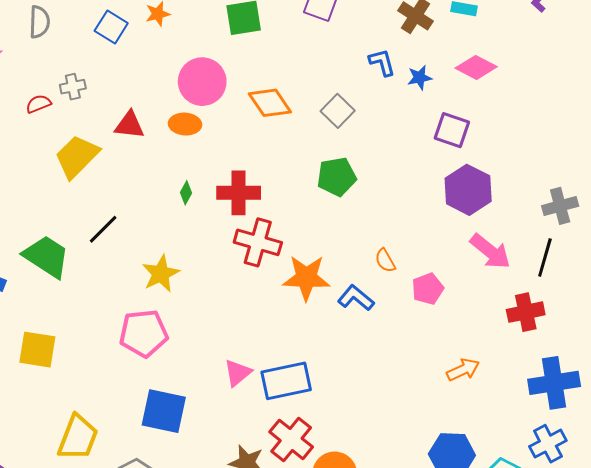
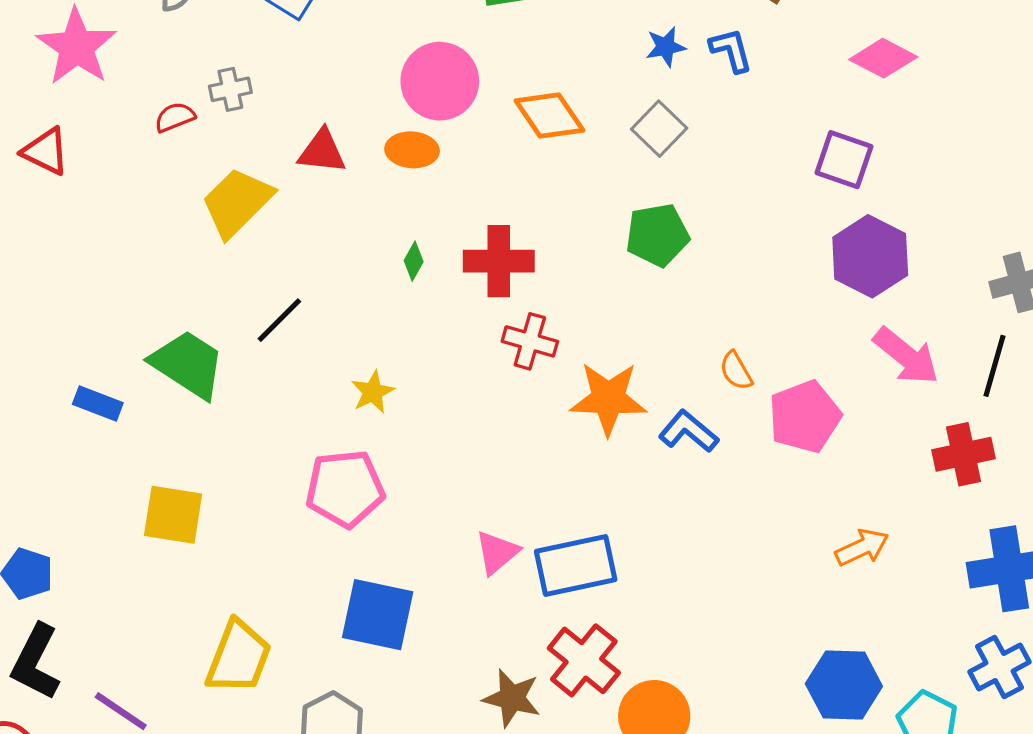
blue star: (420, 78) -> (666, 47), moved
red cross: (258, 242) -> (530, 341), size x0.7
yellow star: (161, 274) -> (373, 392), size x0.7
pink pentagon: (428, 289) -> (805, 417), size x1.4

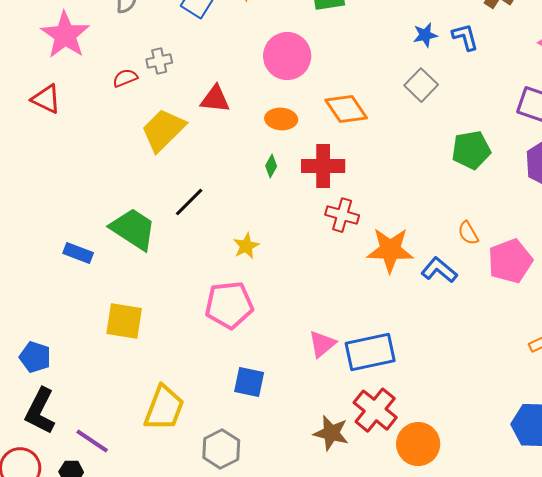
orange diamond: (549, 116) -> (346, 109), moved
orange ellipse: (412, 150) -> (281, 119), moved
green pentagon: (657, 235) -> (471, 150), moved
blue square: (378, 615) -> (249, 382), size x0.7

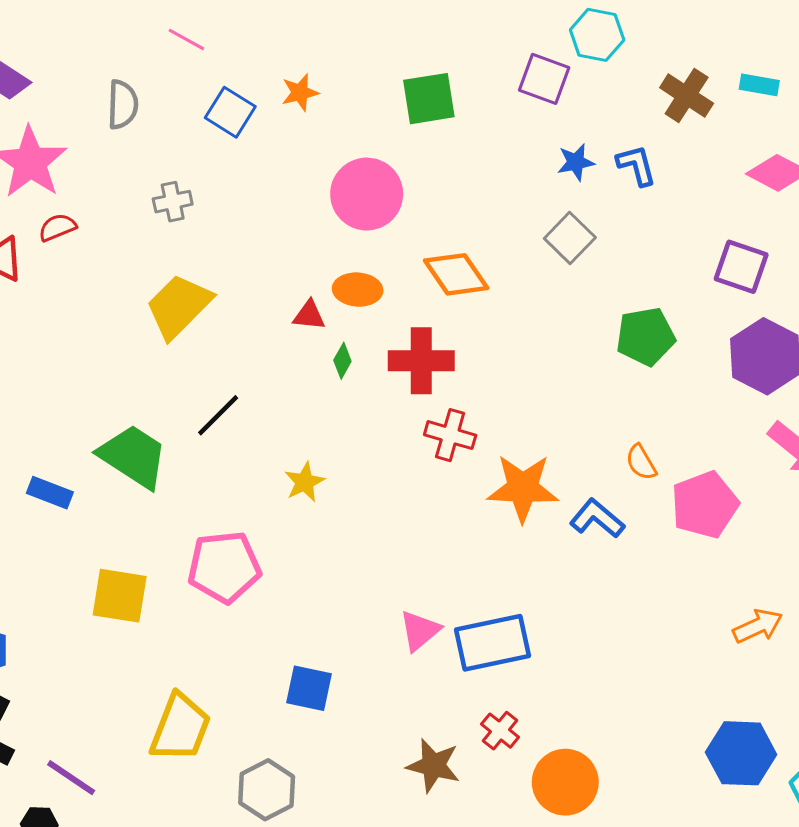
red semicircle: (125, 78) -> (57, 227), moved
red triangle: (215, 99) -> (309, 315), moved, size x0.7
pink pentagon: (229, 305) -> (224, 567), moved
red cross: (375, 410) -> (500, 731), size x0.6

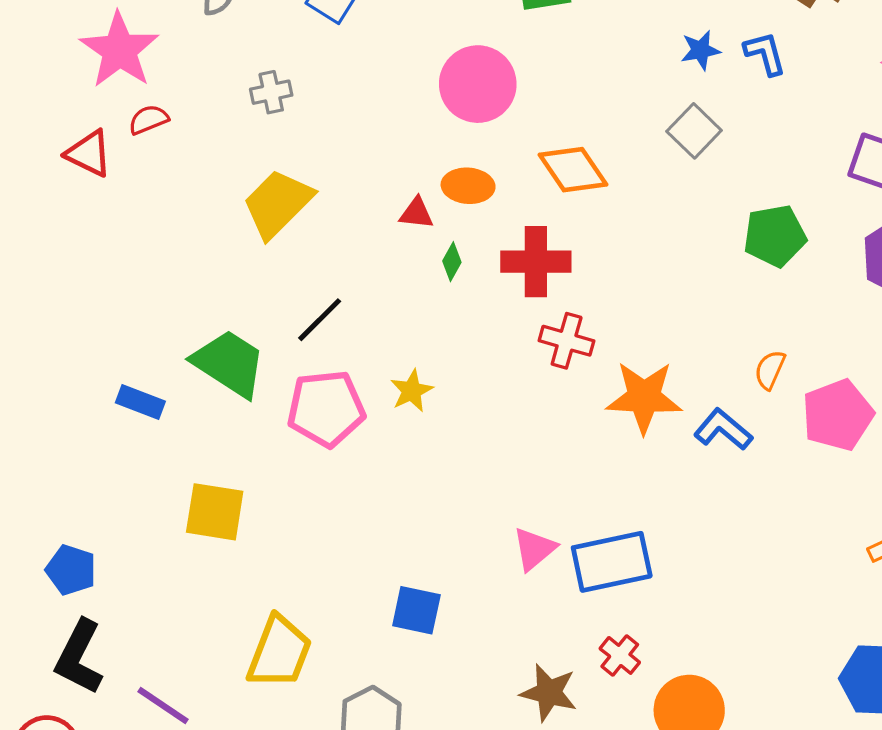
orange semicircle: (641, 462) -> (770, 370), turned 54
pink pentagon: (224, 567) -> (326, 408), moved

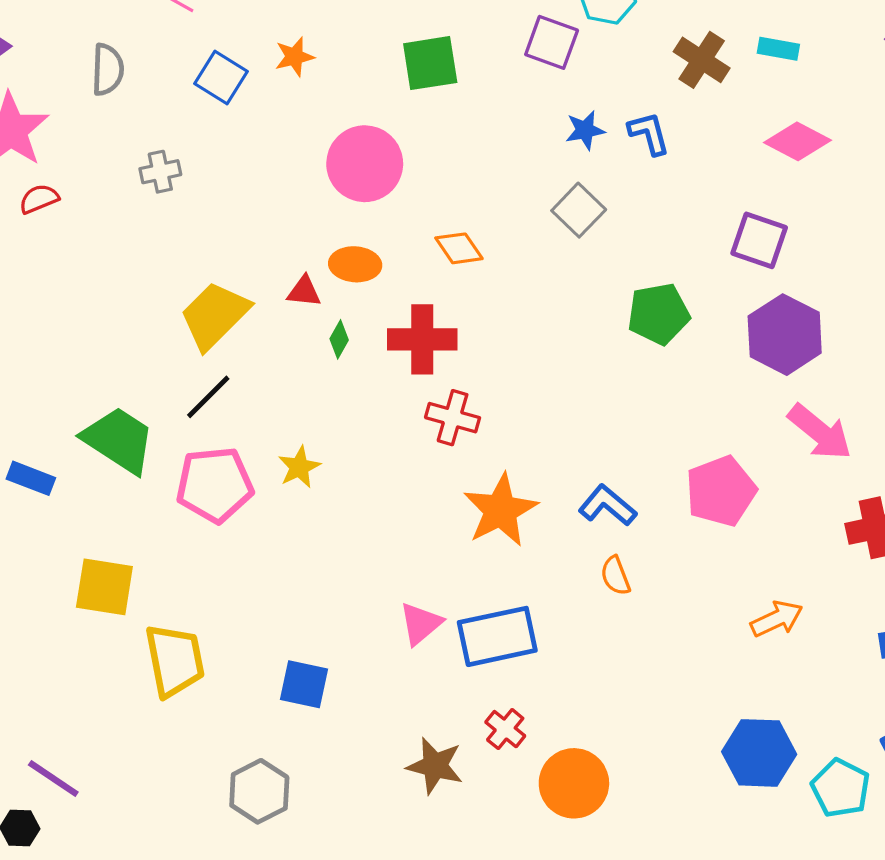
orange diamond: (573, 170) -> (459, 248), size x0.7
yellow trapezoid: (278, 204) -> (215, 315), moved
orange semicircle: (770, 370) -> (615, 576), moved, turned -45
orange star: (644, 397) -> (500, 510), moved, turned -30
yellow trapezoid: (279, 652) -> (175, 660), moved, turned -32

